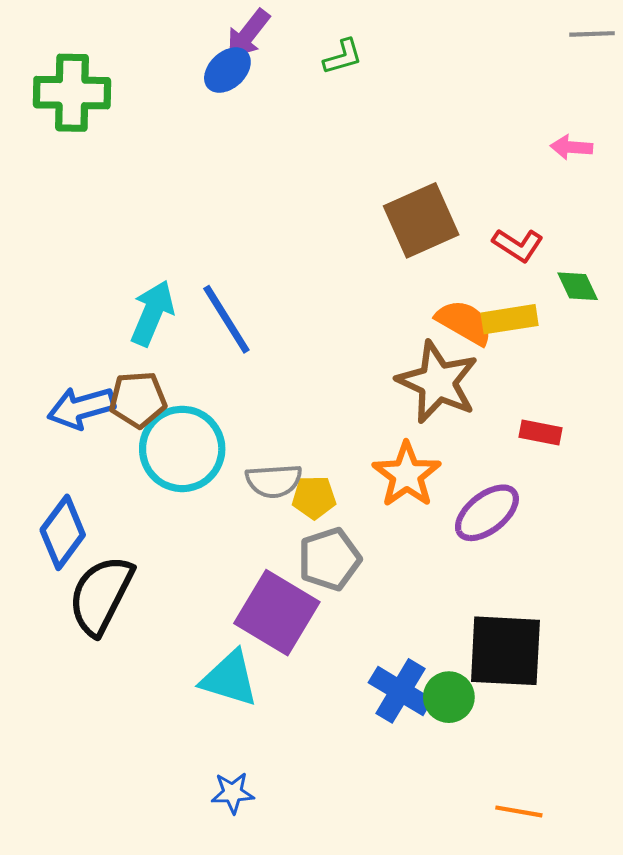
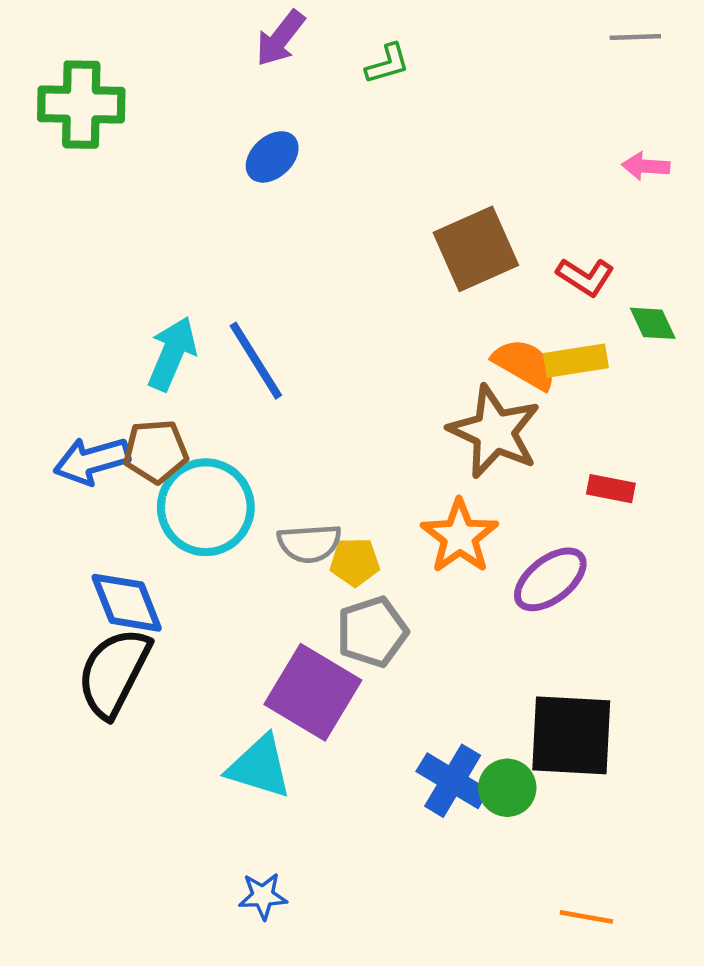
gray line: (592, 34) -> (635, 37), moved
blue ellipse: (227, 70) -> (272, 157), moved
blue diamond: (63, 532) -> (127, 603), moved, turned -58

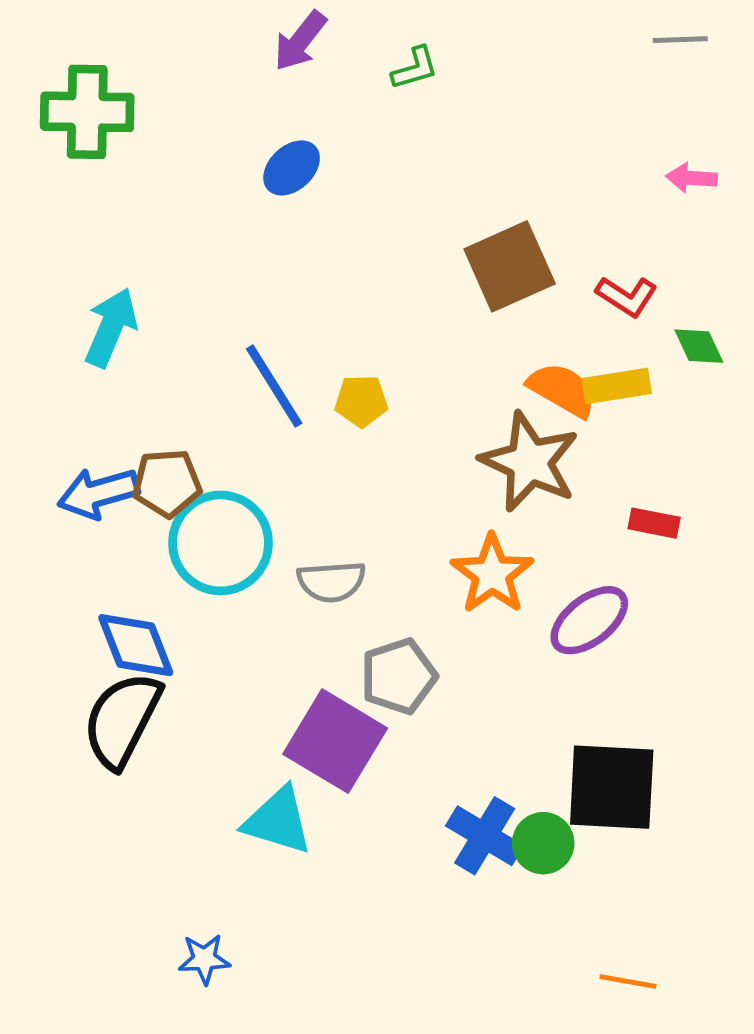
cyan arrow: (172, 354) -> (111, 327), moved
yellow pentagon: (355, 562) -> (361, 401), moved
blue star: (263, 896) -> (204, 959), moved

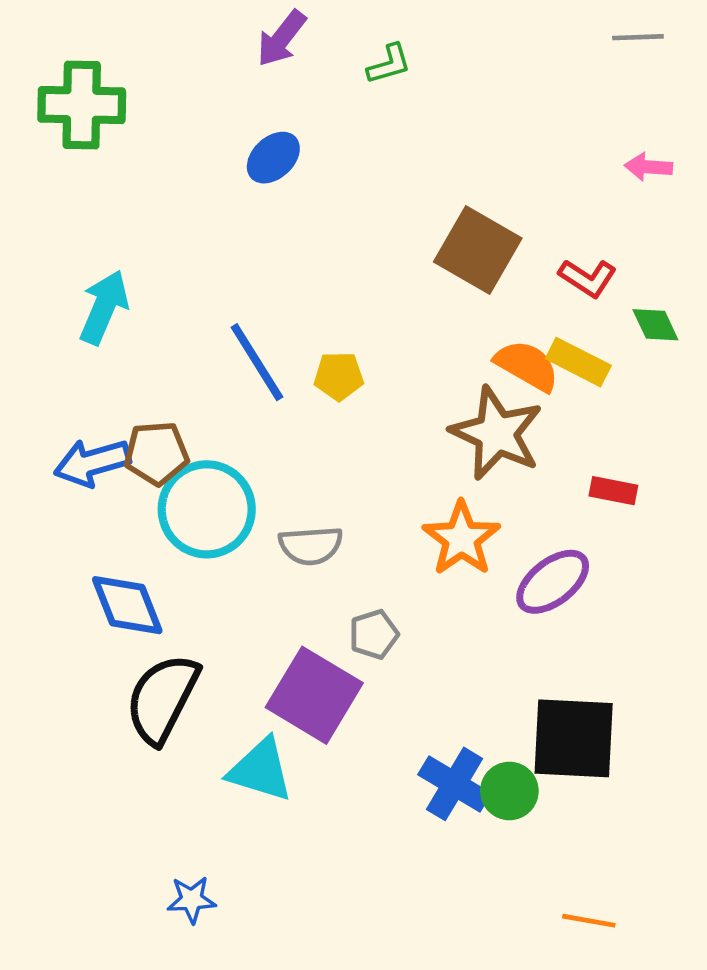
brown square: (510, 266) -> (478, 250), turned -36
yellow rectangle: (617, 386) -> (578, 362), turned 36
gray pentagon: (399, 676) -> (374, 634), size x0.7
black semicircle: (122, 720) -> (162, 699), moved

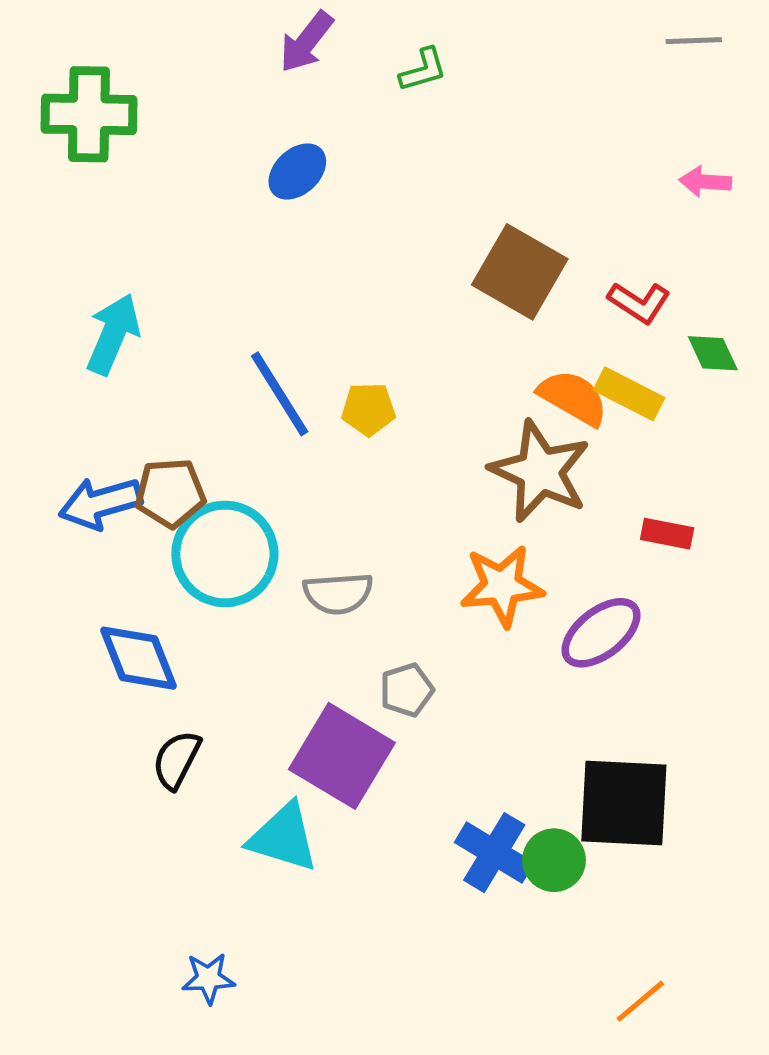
orange star: (461, 539) -> (502, 586), turned 30
black semicircle: (162, 699) -> (177, 760), size x0.6
orange line: (589, 921) -> (640, 1001), turned -50

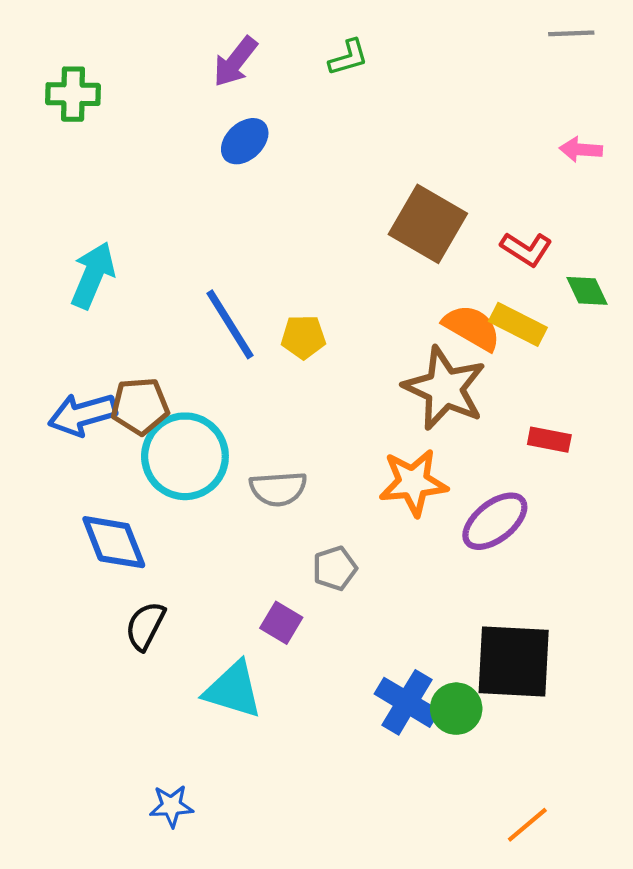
purple arrow: (306, 42) -> (235, 62), moved
green cross: (89, 114) -> (73, 94), size x0.7
purple square: (342, 756) -> (281, 623), size x0.5

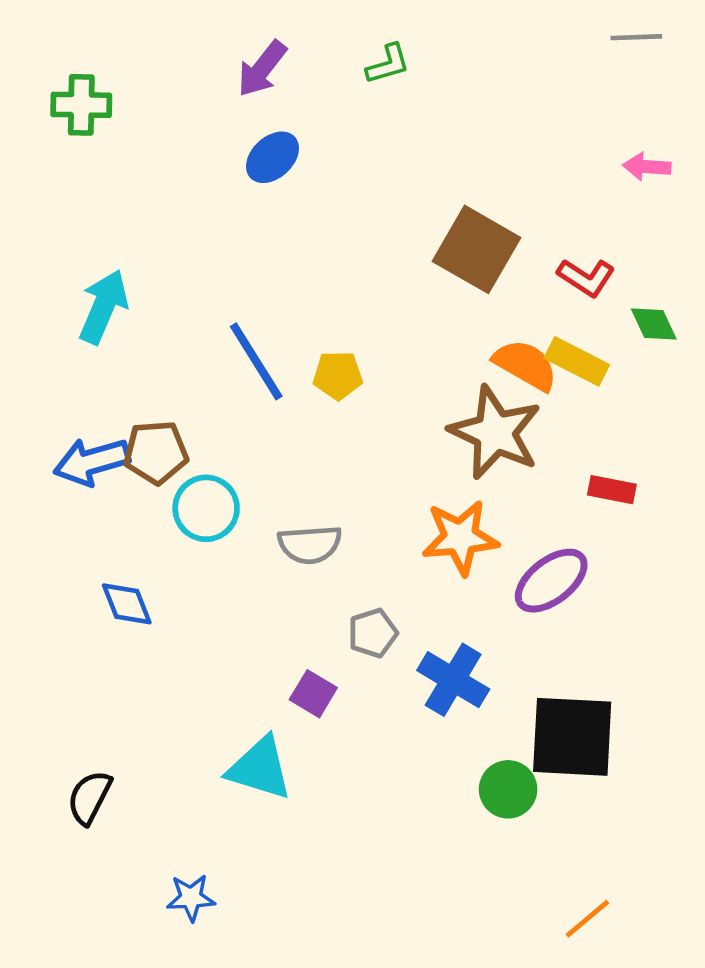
cyan circle: (185, 456) -> (206, 508), size x0.7
blue diamond: (114, 542) -> (127, 604), size x0.7
black semicircle: (145, 626) -> (89, 797), moved
blue cross: (407, 702) -> (453, 680), moved

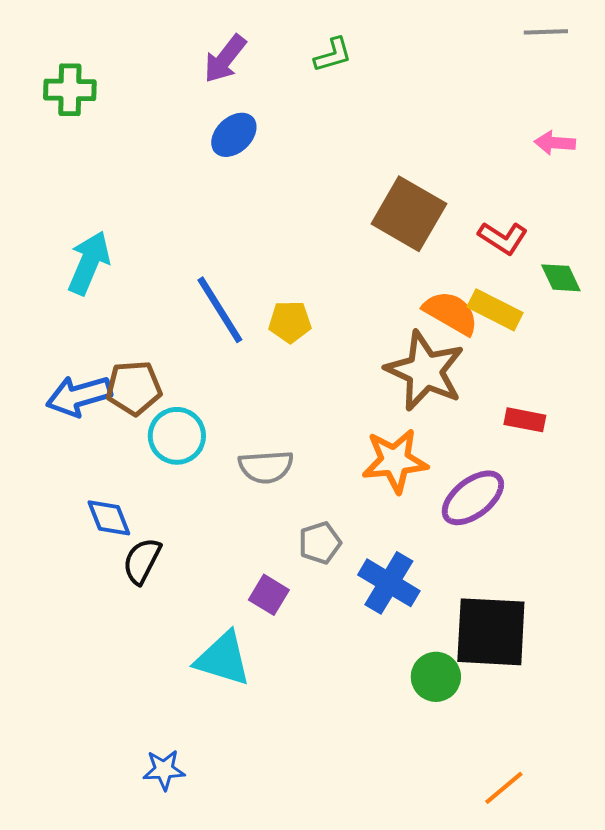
black semicircle: (89, 797) -> (142, 561), moved

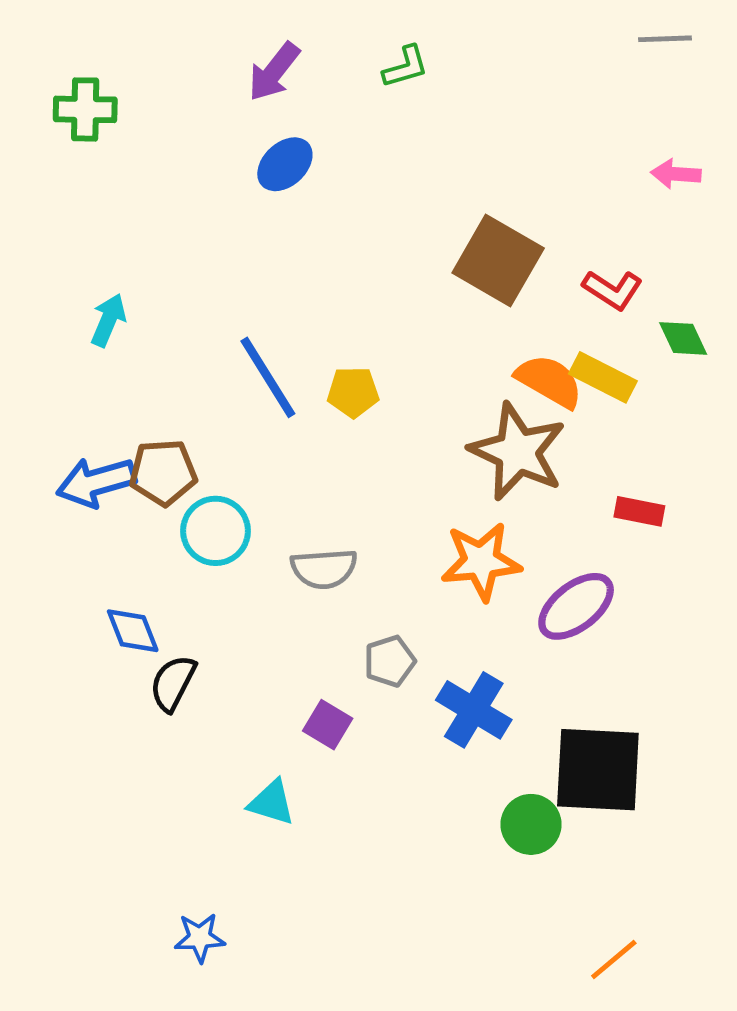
cyan arrow: (89, 263) -> (108, 320), size x0.7
cyan triangle: (223, 659) -> (272, 802), size x0.7

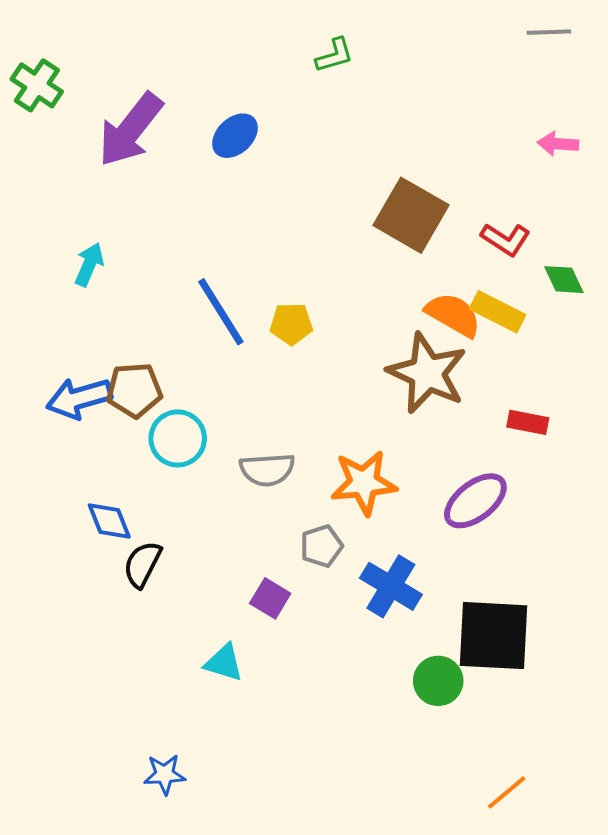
purple arrow: (274, 72) -> (130, 130), moved, size x1.5
green cross: (85, 109) -> (37, 85), moved, turned 33
orange star: (481, 561) -> (364, 483), moved

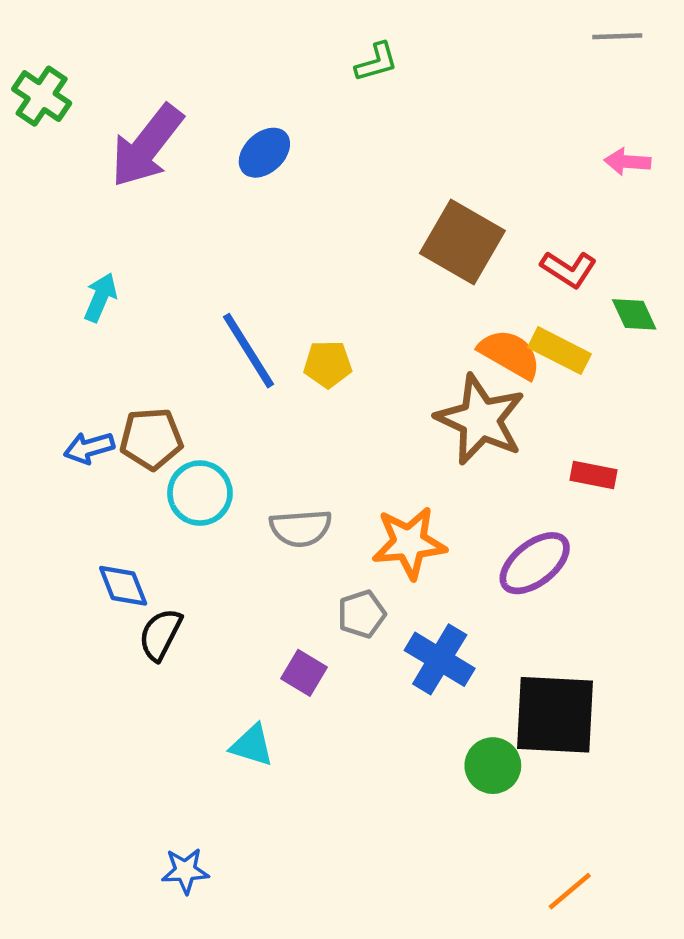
blue arrow: (79, 398) -> (89, 448), size x0.7

